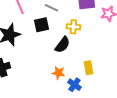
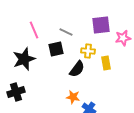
yellow rectangle: (88, 68) -> (106, 63), moved

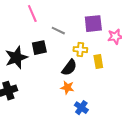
pink line: (34, 30) -> (32, 14), moved
black square: (56, 49) -> (39, 48), moved
orange star: (73, 97) -> (67, 88), moved

